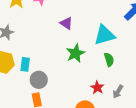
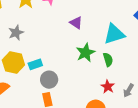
green semicircle: (109, 60) -> (108, 60), moved
cyan rectangle: (25, 64) -> (35, 64), turned 64

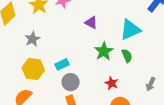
cyan rectangle: (35, 64) -> (62, 64), moved
red star: (108, 87) -> (112, 83), moved

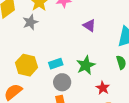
gray star: (32, 39) -> (30, 22), moved
green star: (104, 51) -> (86, 65), moved

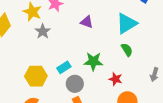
gray star: (30, 22) -> (43, 31), moved
green star: (86, 65) -> (93, 61), turned -30

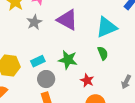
purple triangle: (87, 22) -> (67, 20), size x1.6
gray star: (43, 31) -> (34, 22), moved

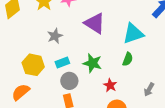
gray star: (34, 22) -> (55, 36), moved
green semicircle: (103, 53) -> (128, 59), turned 40

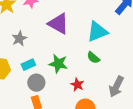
green semicircle: (128, 59) -> (93, 58), turned 112
gray arrow: (149, 89) -> (116, 87), size x1.5

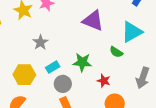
purple triangle: (58, 24) -> (93, 21), moved
cyan triangle: (97, 32) -> (132, 32), moved

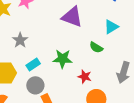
cyan triangle: (132, 32) -> (111, 27), size x0.7
gray circle: (63, 84) -> (35, 85), moved

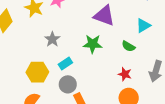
green star: (63, 59) -> (93, 44), moved
red star: (85, 77) -> (125, 74), moved

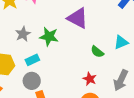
cyan triangle: (143, 26) -> (121, 42), moved
green star: (93, 44) -> (49, 37), moved

